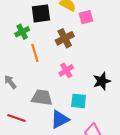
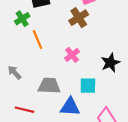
brown cross: (65, 38) -> (79, 18), moved
blue triangle: (60, 119) -> (70, 107), turned 36

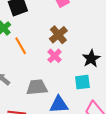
brown cross: (79, 18) -> (58, 35), moved
cyan square: (88, 86) -> (82, 82), moved

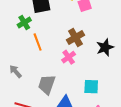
black star: (91, 59) -> (105, 47), moved
gray trapezoid: (37, 87) -> (47, 84), turned -75

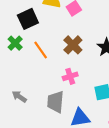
orange line: (38, 42) -> (41, 50), moved
pink cross: (69, 57) -> (70, 76), moved, turned 32

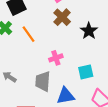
brown cross: (73, 45) -> (62, 17), moved

